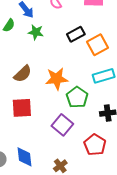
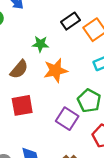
green star: (36, 32) -> (40, 44), moved
green pentagon: (77, 97) -> (89, 101), moved

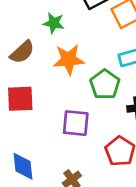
green pentagon: (89, 101) -> (105, 84), moved
purple square: (67, 119) -> (76, 123), turned -35

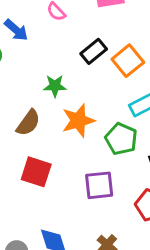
red square: (20, 99) -> (36, 172), turned 32

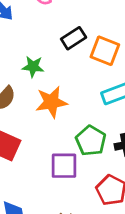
orange square: (128, 61) -> (105, 51), turned -36
green pentagon: (121, 139) -> (91, 141), moved

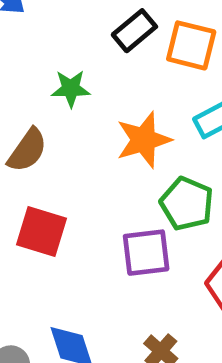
orange star: (51, 102) -> (144, 140), moved

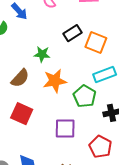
orange star: (144, 140) -> (55, 81), moved
green pentagon: (187, 204) -> (85, 96), moved

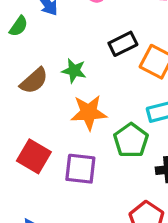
brown semicircle: (20, 78) -> (34, 81), moved
purple square: (65, 128) -> (80, 169), moved

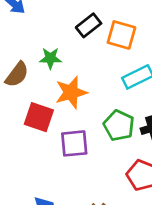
green pentagon: (131, 140) -> (119, 125), moved
red square: (34, 156) -> (39, 117), moved

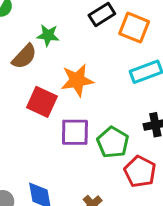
green star: (50, 58) -> (48, 35), moved
green pentagon: (119, 125) -> (113, 142), moved

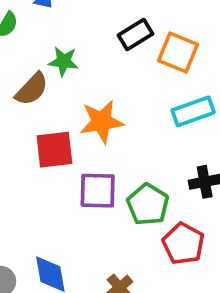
red square: (42, 102) -> (54, 150), turned -32

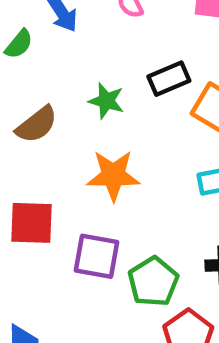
green star: (64, 61) -> (106, 101), moved
red square: (54, 150) -> (31, 223), moved

